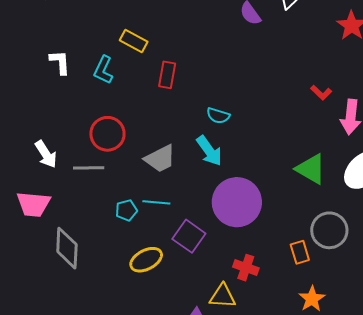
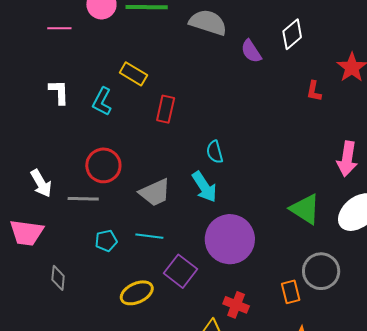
red L-shape: (321, 93) -> (314, 91), moved, turned 55
cyan semicircle: (218, 116) -> (215, 152), turned 55
cyan pentagon: (126, 210) -> (106, 241), moved
gray diamond: (67, 248) -> (58, 278), size x0.6

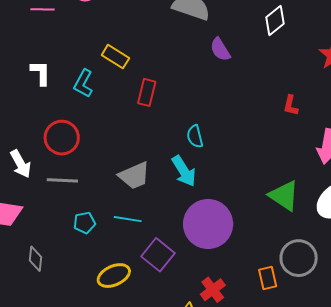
purple semicircle: (251, 51) -> (220, 49), moved
red L-shape: (314, 91) -> (291, 105), moved
red circle: (103, 165) -> (62, 138), moved
red cross: (236, 305) -> (213, 290), turned 30

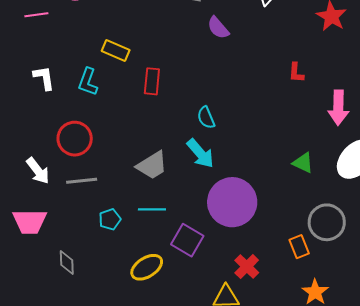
green triangle: (284, 196) -> (303, 163), size x0.7

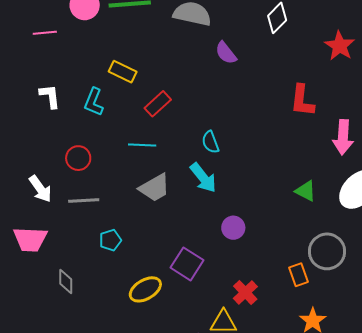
red L-shape: (296, 73) -> (302, 101), size x1.6
red rectangle: (152, 81) -> (158, 104), turned 40
red circle: (75, 139) -> (78, 158), size x0.7
purple circle: (232, 202) -> (233, 228), size x0.5
cyan line: (152, 209) -> (142, 145), moved

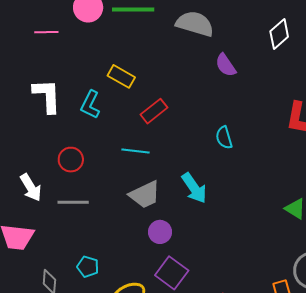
white L-shape: (50, 96) -> (47, 96), size x1.4
cyan semicircle: (210, 142) -> (224, 138), moved
purple circle: (233, 228) -> (160, 232), moved
cyan pentagon: (110, 240) -> (88, 267), moved, turned 30

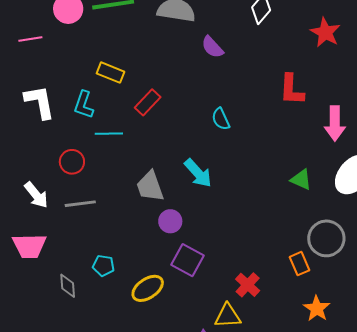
cyan line: (135, 151) -> (109, 134), moved
gray trapezoid: (145, 195) -> (150, 186), turned 104

